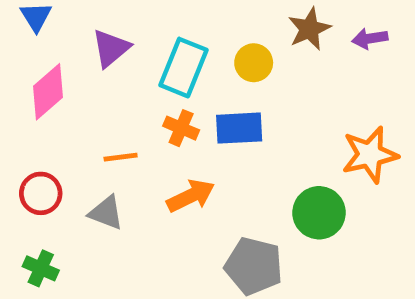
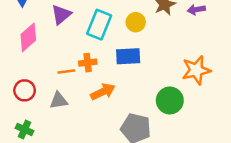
orange cross: (181, 128) -> (88, 63), moved, turned -30
gray triangle: (106, 213) -> (59, 100), turned -30

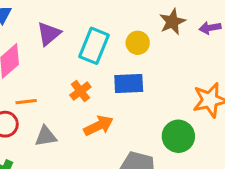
orange cross: (88, 63) -> (80, 91), turned -30
orange line: (66, 71) -> (26, 102), moved

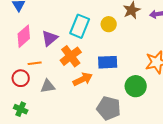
purple triangle: (49, 34) -> (50, 38), moved
blue rectangle: (129, 83) -> (108, 62), moved
orange cross: (80, 91) -> (71, 56), size x1.5

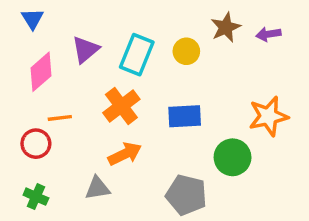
purple triangle: (50, 38) -> (85, 50), moved
orange arrow: (83, 79) -> (125, 154), moved
gray triangle: (48, 86) -> (97, 188), moved

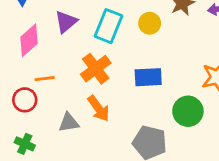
orange arrow: (125, 154) -> (99, 108), turned 80
gray triangle: (97, 188) -> (69, 123), moved

